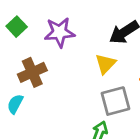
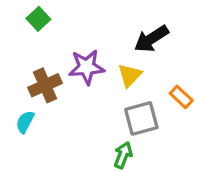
green square: (17, 27) -> (38, 19), moved
purple star: (60, 32) -> (87, 67), moved

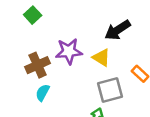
yellow triangle: (130, 75) -> (101, 58), turned -42
cyan semicircle: (25, 122) -> (43, 93), moved

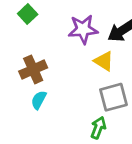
purple star: (69, 51) -> (83, 29), moved

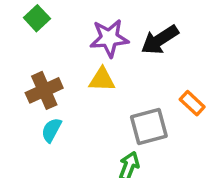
yellow triangle: (104, 61) -> (102, 80), moved, turned -30

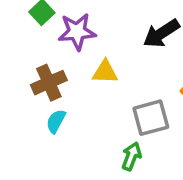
purple star: (109, 38) -> (77, 32), moved

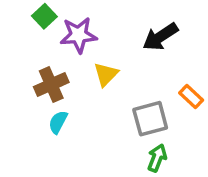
yellow triangle: (105, 72) -> (106, 74), turned -48
green arrow: (131, 156) -> (157, 158), moved

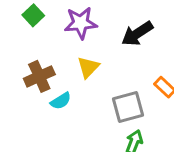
purple star: (79, 35) -> (81, 23), moved
cyan semicircle: (58, 122) -> (61, 101), moved, turned -150

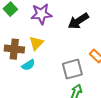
yellow triangle: (88, 67) -> (36, 43), moved
brown cross: (39, 76) -> (14, 49), turned 30

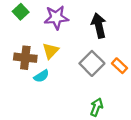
black arrow: (78, 21) -> (99, 26), turned 110
gray square: (72, 69) -> (92, 63), moved, turned -30

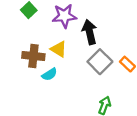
black arrow: (99, 26) -> (90, 32), moved
yellow triangle: (51, 51) -> (59, 49), turned -42

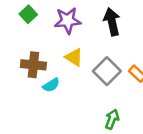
black arrow: (90, 32) -> (112, 22), moved
yellow triangle: (59, 49) -> (74, 57), moved

